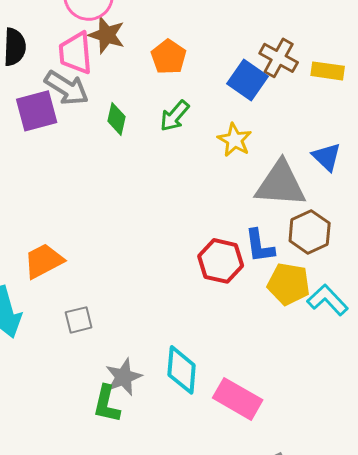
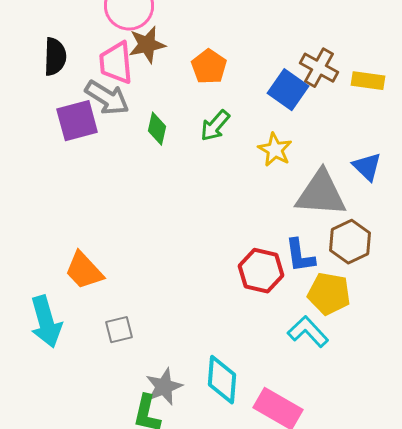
brown star: (107, 35) -> (147, 45), turned -30
orange trapezoid: (44, 261) -> (84, 271), turned -105
cyan L-shape: (328, 300) -> (308, 332), moved

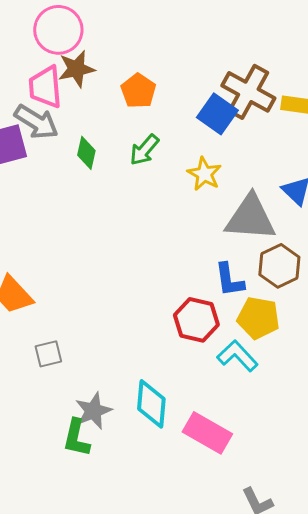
brown cross: (319, 68) -> (248, 92), size x1.4
red hexagon: (261, 271) -> (196, 320), moved

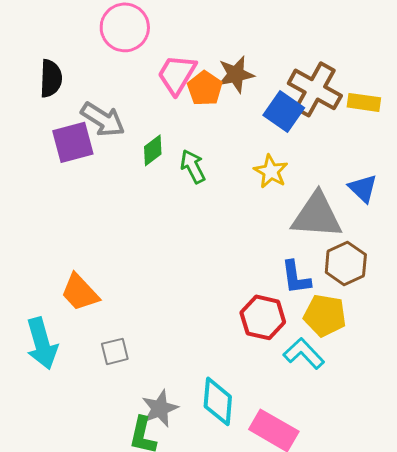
brown star: (76, 69) -> (236, 74), moved
pink trapezoid: (45, 87) -> (177, 74), moved, turned 36
green arrow: (144, 150) -> (193, 166), moved, turned 112
green diamond: (86, 153) -> (153, 150), turned 40

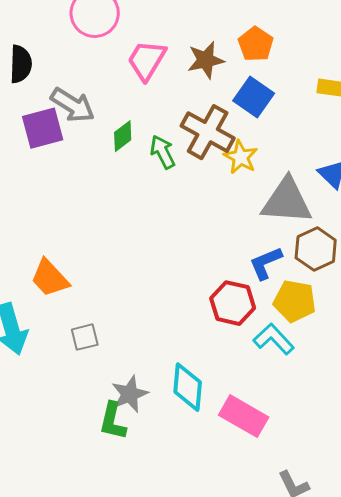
orange pentagon: (205, 88) -> (256, 44), moved
brown cross: (315, 89) -> (208, 132), moved
blue L-shape: (296, 277) -> (266, 263), turned 75

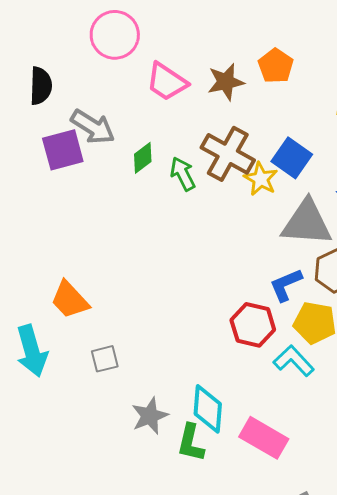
pink trapezoid: (147, 60) -> (167, 82), turned -87
blue square: (254, 97) -> (292, 158), moved
green L-shape: (113, 421) -> (191, 443), moved

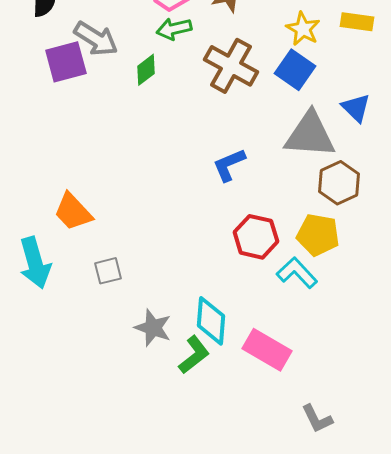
green arrow: (183, 174) -> (174, 29), moved, turned -76
yellow star: (261, 179) -> (303, 29), moved
blue L-shape: (286, 285) -> (229, 165), moved
gray star: (150, 416) -> (153, 328), turned -30
green L-shape: (191, 443) -> (194, 355), turned -141

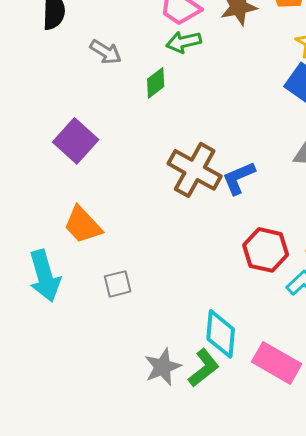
gray arrow: (96, 39) -> (106, 52), size x0.7
purple square: (66, 62) -> (76, 141), moved, turned -33
brown cross: (231, 66) -> (195, 170), moved
gray star: (153, 328) -> (163, 367), moved, turned 30

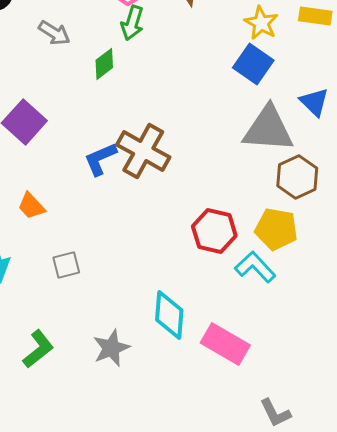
green arrow: (184, 42) -> (132, 23), turned -60
blue L-shape: (239, 178) -> (100, 159), moved
orange trapezoid: (83, 225) -> (31, 206), size x0.7
green L-shape: (204, 368) -> (38, 349), moved

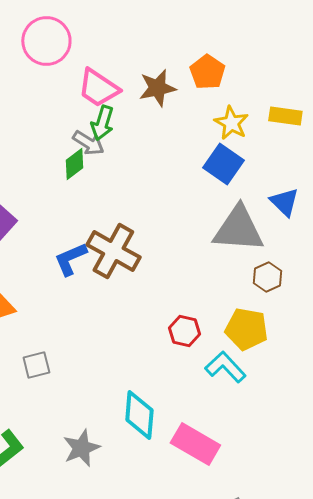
gray arrow: (54, 33) -> (88, 143), moved
brown hexagon: (297, 177) -> (267, 277), size x0.7
red hexagon: (214, 231) -> (184, 331), size x0.7

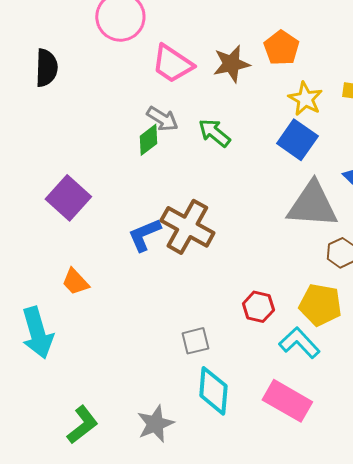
green arrow: (102, 123) -> (214, 133), moved, turned 112
gray square: (36, 365) -> (195, 341), moved
pink rectangle: (195, 444) -> (287, 401), moved

